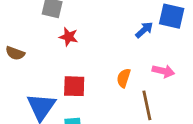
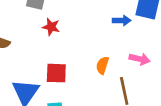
blue arrow: (144, 30) -> (122, 20), turned 42

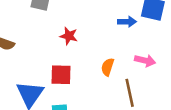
red star: (51, 27) -> (69, 36), moved

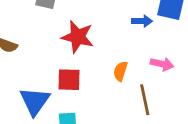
red star: (69, 36) -> (78, 37), size x1.6

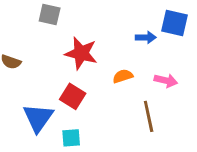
orange semicircle: (120, 71) -> (123, 76), moved, turned 54
red square: (69, 80) -> (73, 96), turned 30

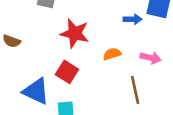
blue triangle: (38, 118) -> (36, 91), turned -40

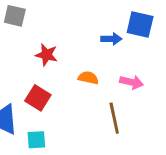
red star: (75, 33) -> (46, 55), size x0.7
orange semicircle: (112, 54) -> (88, 78), turned 30

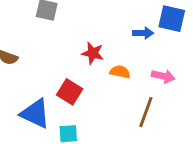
red star: (46, 55) -> (93, 53), moved
brown line: (114, 118) -> (146, 112), turned 32

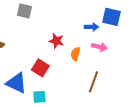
orange semicircle: (120, 72) -> (75, 54), turned -88
pink arrow: (163, 76) -> (99, 47), moved

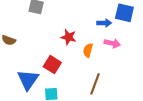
brown line: (93, 82) -> (95, 84), moved
blue triangle: (16, 83) -> (28, 80), turned 40

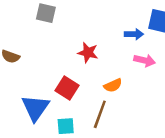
orange semicircle: (88, 50) -> (113, 85), moved, turned -128
brown line: (95, 84) -> (100, 114), moved

